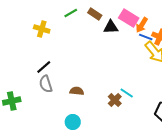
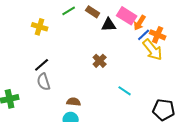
blue line: (146, 37) -> (144, 35), turned -64
brown semicircle: (77, 91) -> (74, 102), moved
brown cross: (115, 100) -> (100, 61), moved

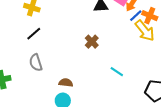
black line: (42, 65) -> (34, 34), moved

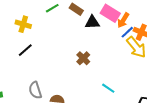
gray semicircle: (36, 63) -> (35, 90), moved

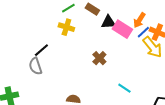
pink rectangle: (110, 13) -> (122, 29), moved
yellow cross: (23, 24) -> (66, 27), moved
gray semicircle: (35, 90) -> (35, 66), moved

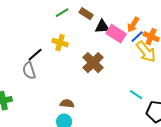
yellow cross: (66, 27) -> (60, 43), moved
brown cross: (99, 58) -> (93, 63), size x1.5
cyan line: (124, 88) -> (136, 95), moved

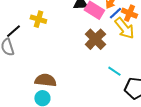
brown cross: (93, 63) -> (95, 39), moved
brown semicircle: (67, 104) -> (45, 80), size x1.5

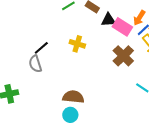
yellow cross: (38, 19) -> (77, 44), moved

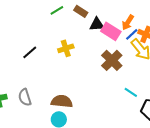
yellow cross: (77, 44) -> (66, 48), turned -35
gray semicircle: (35, 64) -> (25, 97), moved

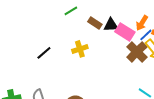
brown rectangle: (81, 11) -> (95, 23), moved
brown cross: (112, 60) -> (137, 52), moved

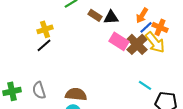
pink rectangle: (125, 32) -> (119, 41), moved
yellow cross: (80, 49) -> (45, 29), moved

